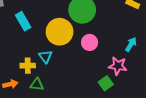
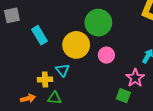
pink star: (118, 66) -> (135, 78), turned 30
green square: (106, 83) -> (123, 96), turned -32

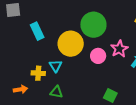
pink star: (135, 78) -> (119, 49), moved
green triangle: (55, 98) -> (56, 92), moved

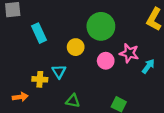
yellow circle: (71, 44) -> (76, 47), size x0.6
pink star: (119, 49) -> (129, 53), turned -30
green triangle: (56, 92) -> (73, 101), moved

